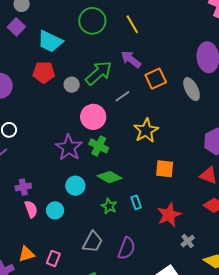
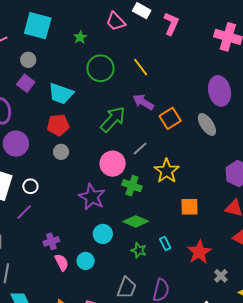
gray circle: (72, 85) -> (61, 152), moved
gray line: (122, 96) -> (140, 149), moved
green cross: (99, 146) -> (132, 186), moved

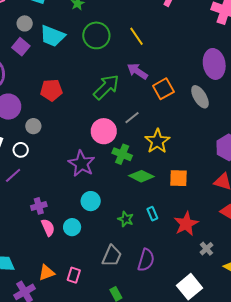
cyan trapezoid: (61, 94) -> (52, 36), moved
gray circle: (61, 152) -> (33, 126), moved
green diamond: (136, 221) -> (141, 176), moved

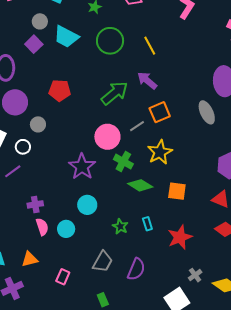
orange square: (163, 89) -> (160, 112), moved
gray cross: (206, 249) -> (195, 275), moved
orange triangle: (47, 273) -> (30, 259), moved

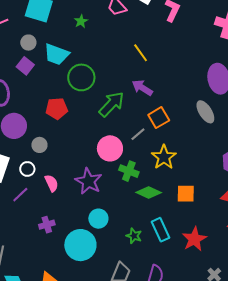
green circle: (110, 41) -> (81, 77), moved
cyan rectangle: (147, 224) -> (161, 230), size x1.6
pink semicircle: (42, 227) -> (52, 183), moved
cyan circle: (66, 229) -> (80, 245), size x1.8

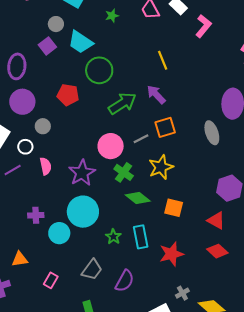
cyan circle: (98, 219) -> (83, 212), size x1.6
purple cross: (47, 225) -> (36, 215), moved
cyan circle: (80, 245) -> (59, 233), size x0.7

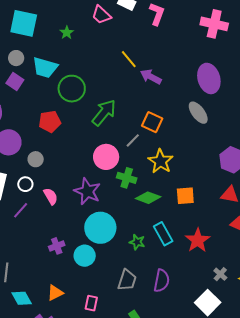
purple arrow: (156, 95) -> (151, 77), moved
orange square: (165, 127) -> (152, 122), turned -30

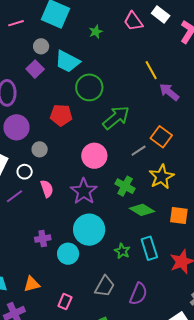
pink circle: (106, 157) -> (94, 156), moved

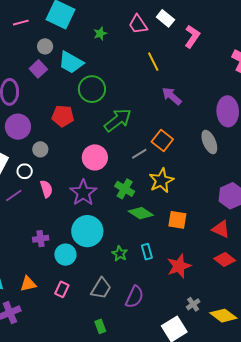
yellow line: (151, 70) -> (153, 62), moved
cyan rectangle: (149, 248) -> (147, 252), size x0.7
pink rectangle: (65, 302) -> (62, 289), moved

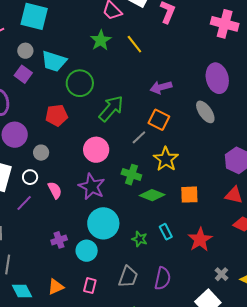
green star: (100, 34) -> (101, 40), moved, size x1.5
purple arrow: (172, 96) -> (161, 87), moved, turned -45

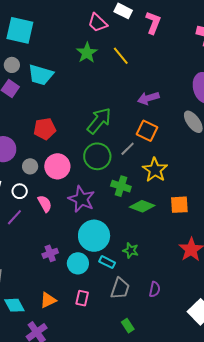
green circle: (80, 83) -> (97, 156), moved
pink circle: (96, 150) -> (57, 166), moved
cyan rectangle: (166, 232) -> (107, 262), moved, turned -35
purple semicircle: (163, 278) -> (155, 289), size x0.7

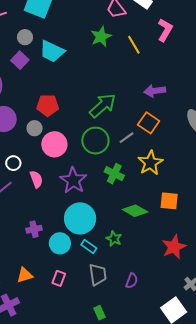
pink L-shape: (153, 23) -> (165, 30), moved
gray circle: (30, 166) -> (35, 128), moved
green diamond: (142, 206) -> (135, 211), moved
gray trapezoid: (120, 288) -> (98, 275), turned -35

